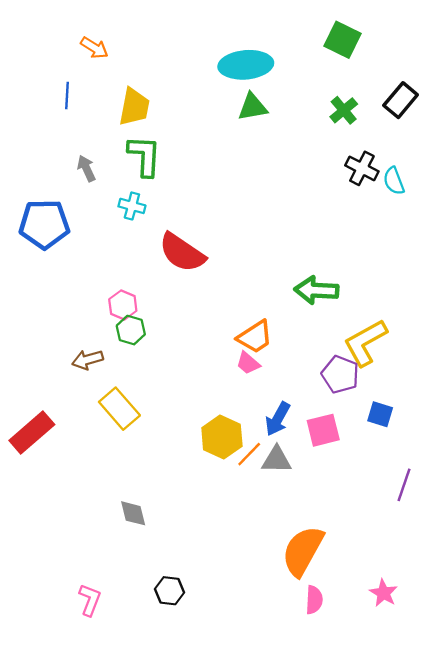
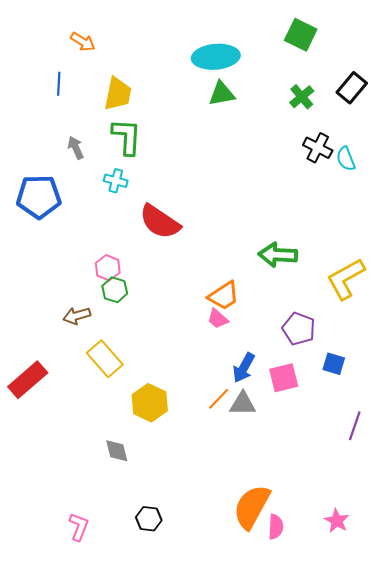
yellow L-shape: (365, 343) -> (346, 279), moved
yellow hexagon: (222, 437) -> (150, 403), moved
orange semicircle: (303, 551) -> (252, 507), moved

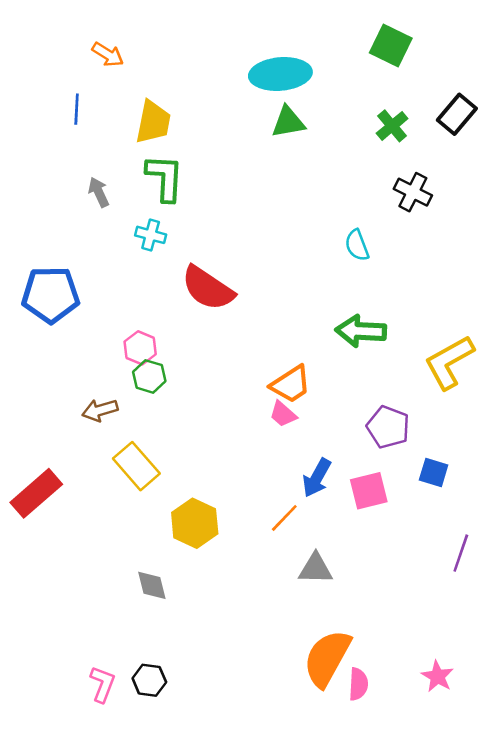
cyan semicircle: (346, 159) -> (357, 245), moved
blue pentagon: (39, 197) -> (51, 295), moved
gray triangle: (243, 404) -> (315, 569), moved
black hexagon: (149, 519) -> (149, 680), moved

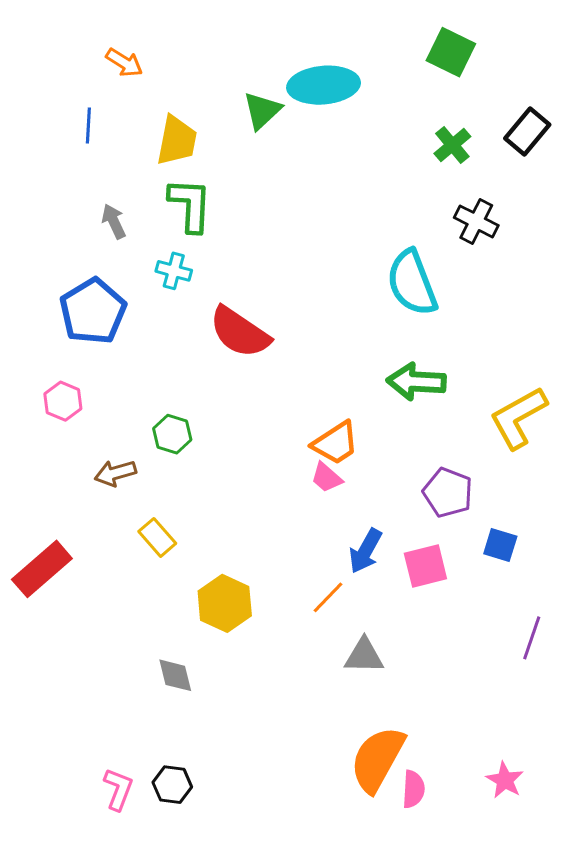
green triangle: (288, 122) -> (262, 111), moved, turned -33
cyan semicircle: (357, 245) -> (412, 283), size x1.8
blue pentagon: (51, 295) -> (93, 311), moved, turned -30
pink hexagon: (140, 348) -> (63, 401), moved
yellow rectangle: (136, 466) -> (157, 537), size x0.7

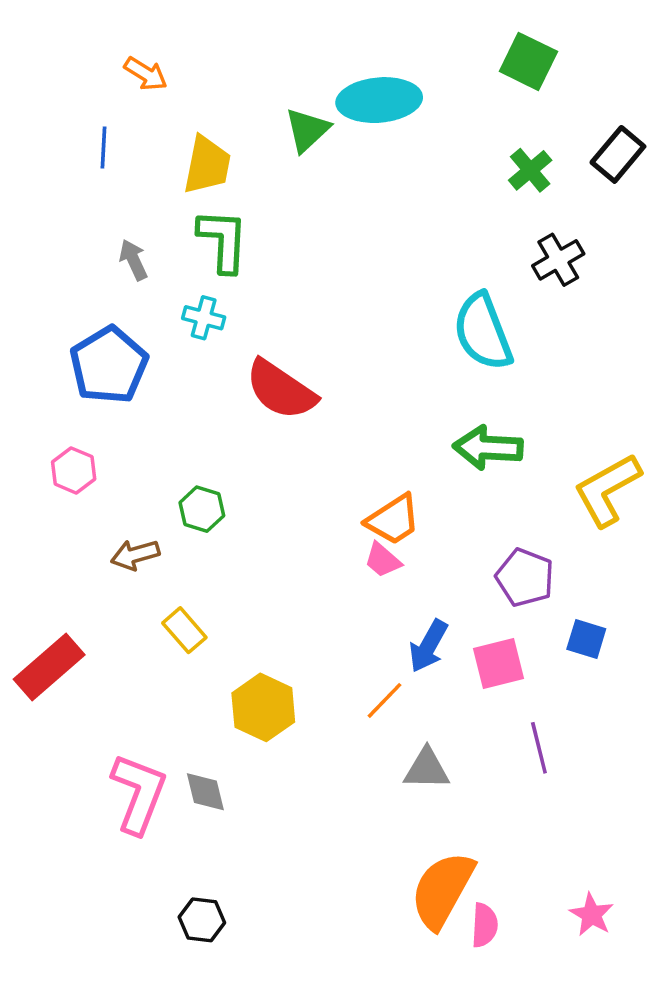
black cross: (476, 221) -> (558, 260), turned 33
purple line: (532, 638) -> (539, 748), moved, turned -33
pink L-shape: (118, 789) -> (139, 793), moved, size x1.6

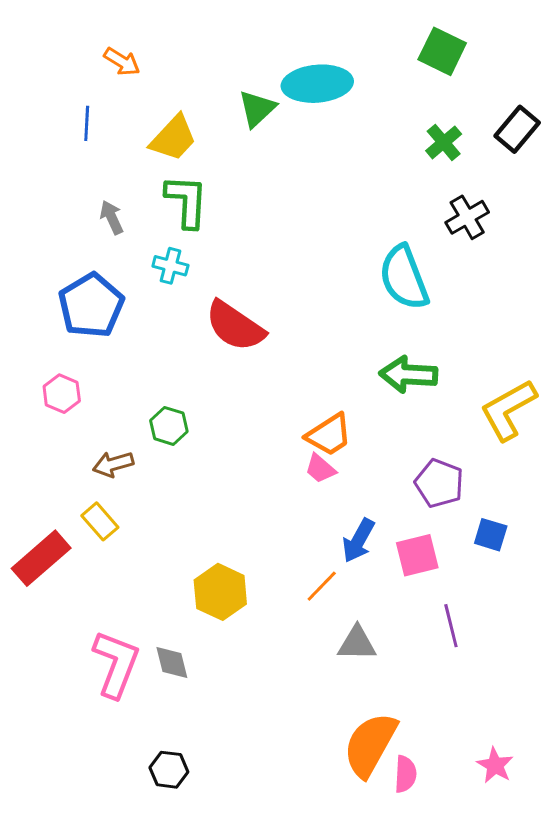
yellow trapezoid: (207, 165) -> (173, 138), turned 32
yellow rectangle: (184, 630) -> (100, 521), moved

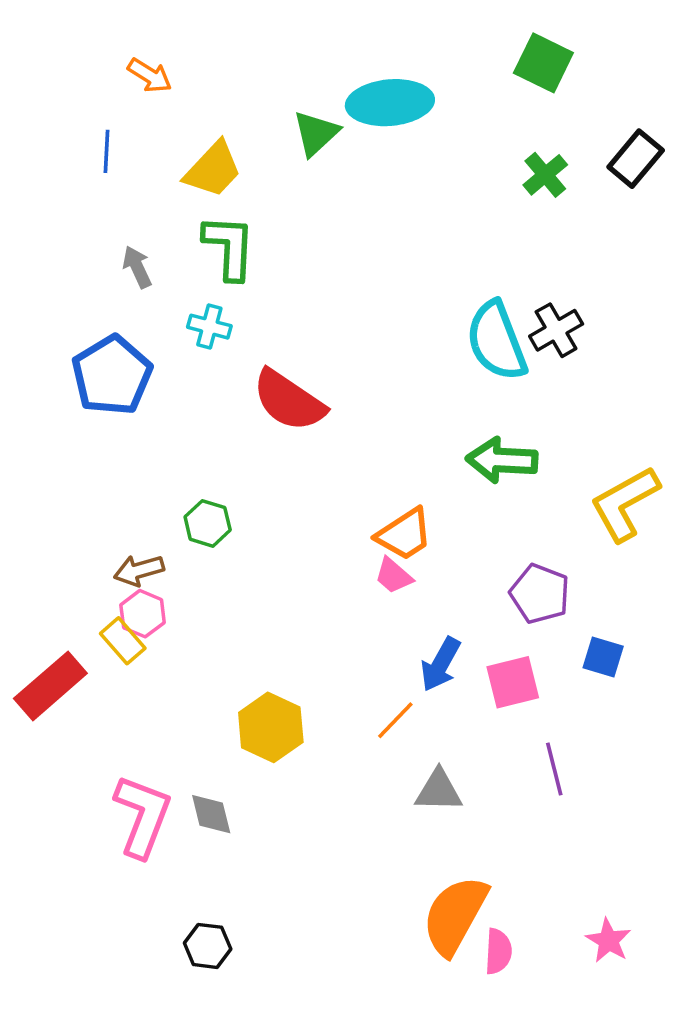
black cross: (467, 217) -> (556, 330), moved
pink hexagon: (62, 394) -> (143, 614), moved

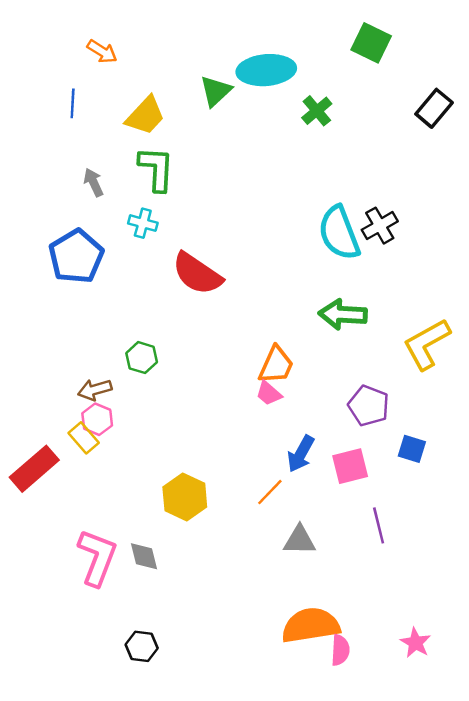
green cross: (545, 175) -> (317, 111), moved
orange trapezoid: (404, 534) -> (276, 365), turned -33
orange semicircle: (455, 915) -> (311, 625), turned 52

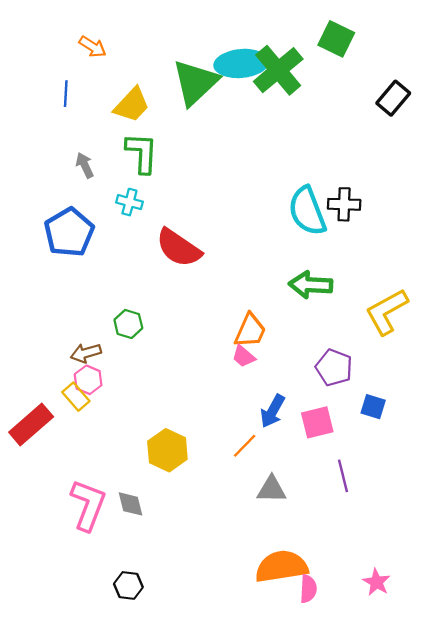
green triangle: (216, 91) -> (195, 82), size x1.6
green cross: (317, 111) -> (278, 70), moved, size x1.8
black cross: (380, 226) -> (344, 204), turned 32

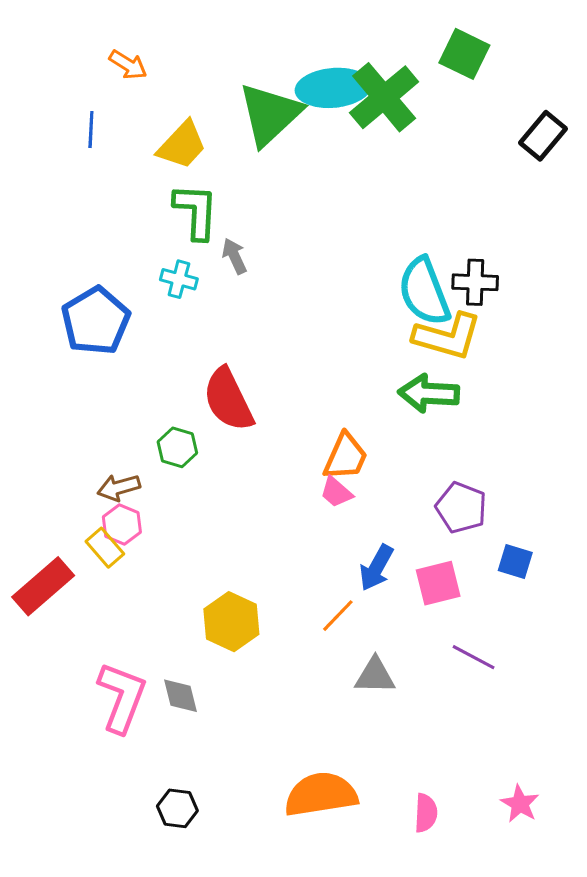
gray arrow: (85, 165) -> (234, 256), moved
red semicircle: (179, 248) -> (228, 400), moved, turned 30
yellow L-shape: (387, 312) -> (447, 336), moved, turned -135
purple line: (343, 476) -> (474, 657), turned -48
orange semicircle: (282, 566) -> (321, 794), moved

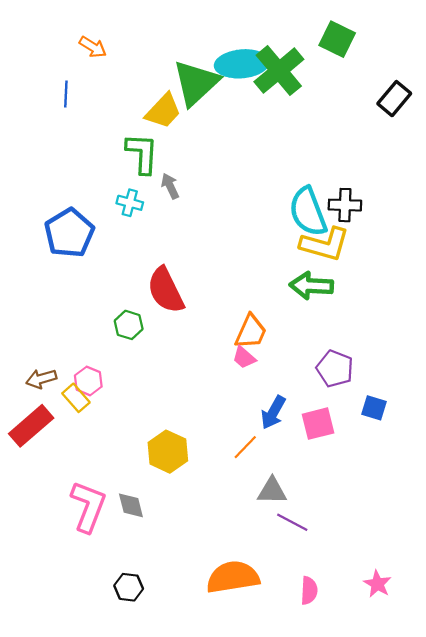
yellow trapezoid: (182, 145) -> (163, 111), moved
brown arrow: (119, 487) -> (41, 379), moved
purple line: (474, 657) -> (292, 522), moved

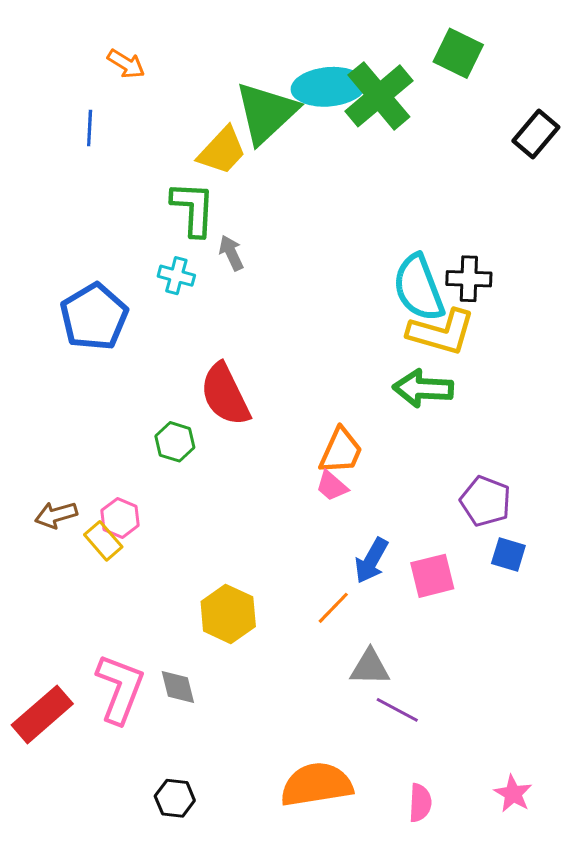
purple pentagon: (335, 369) -> (486, 501), moved
red rectangle: (31, 426) -> (42, 714), moved

